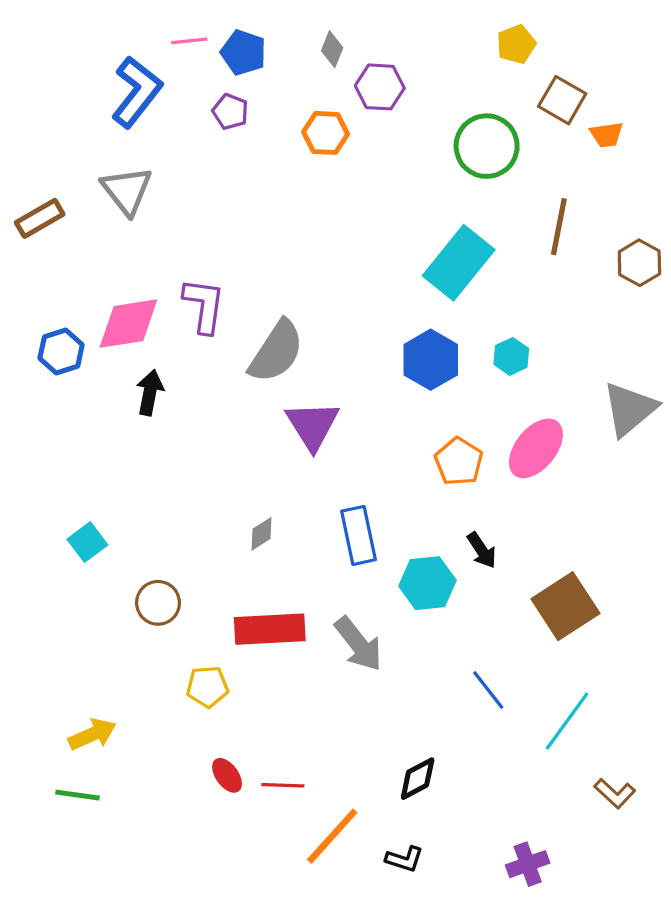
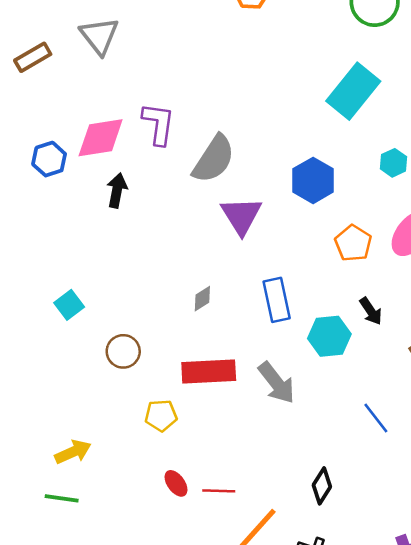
blue hexagon: (431, 360) -> (313, 180), moved
black diamond: (418, 779) -> (322, 486), turned -30

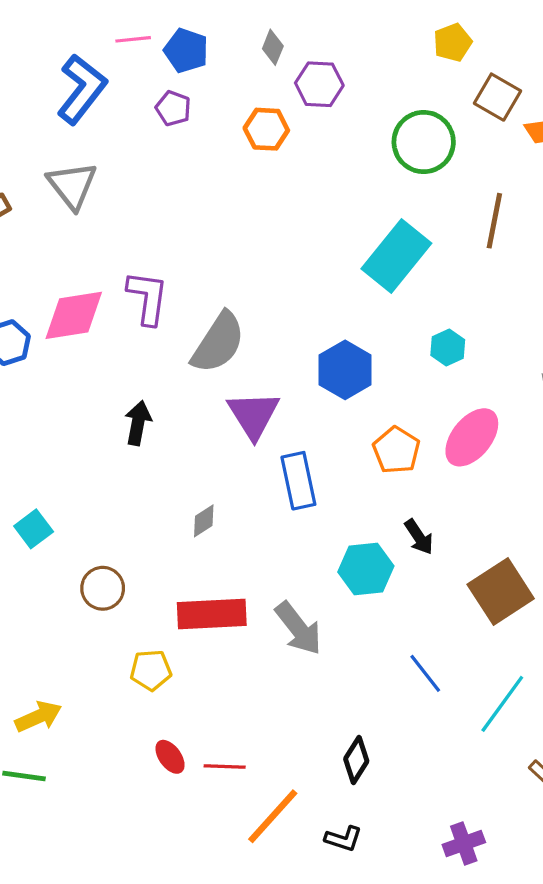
black arrow: (117, 190) -> (138, 423), moved
blue rectangle: (277, 300) -> (298, 481), moved

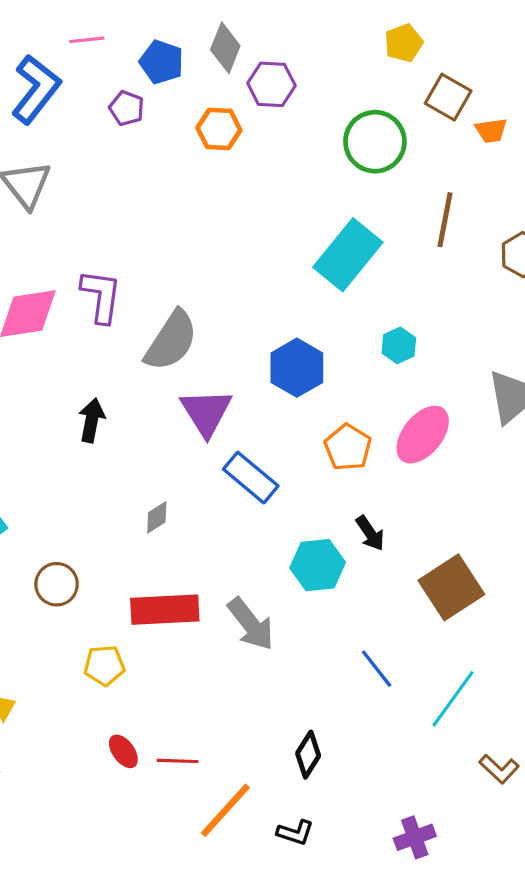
gray diamond: (273, 47) -> (225, 48), size x1.4
blue pentagon: (186, 51) -> (162, 62), moved
blue rectangle: (298, 481) -> (251, 478), turned -38

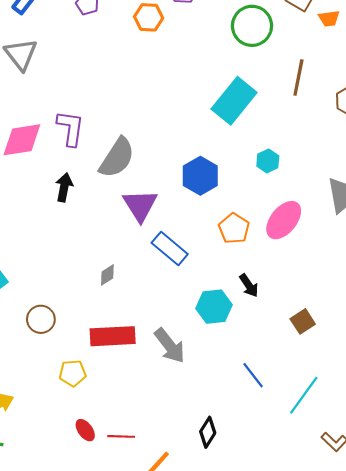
black arrow: (92, 420) -> (64, 187), moved
brown square: (451, 587) -> (303, 321), size x0.6

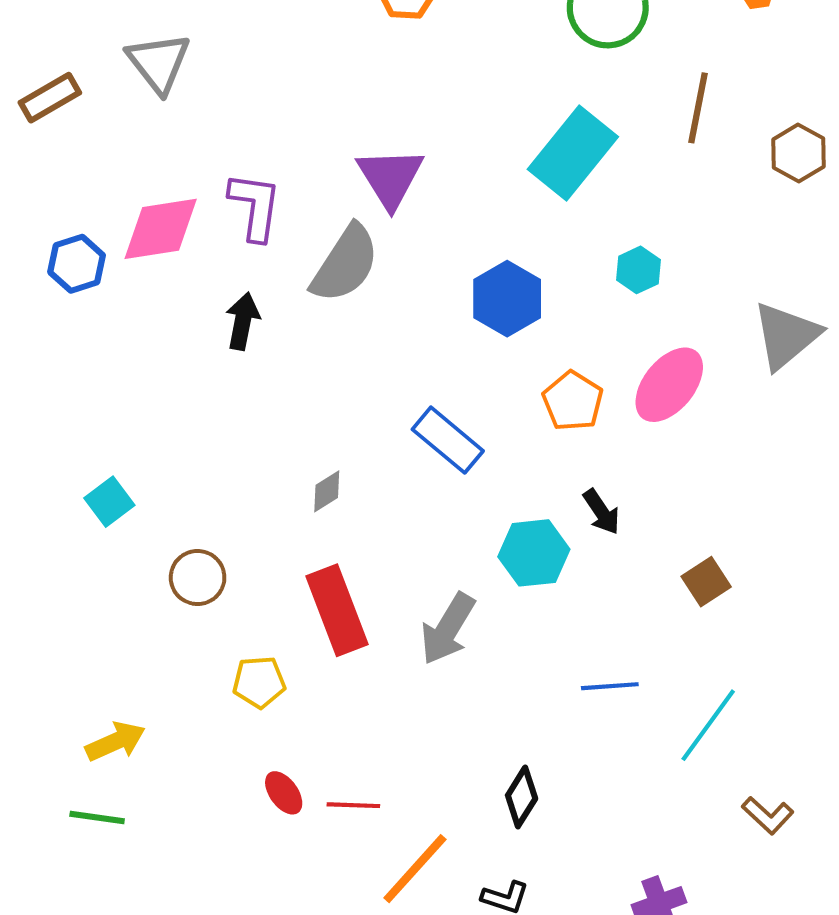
purple triangle: (140, 205) -> (390, 178), moved
red rectangle: (113, 336) -> (337, 610), turned 72
gray arrow: (170, 346) -> (448, 629), turned 69
blue line: (253, 375) -> (610, 686), turned -56

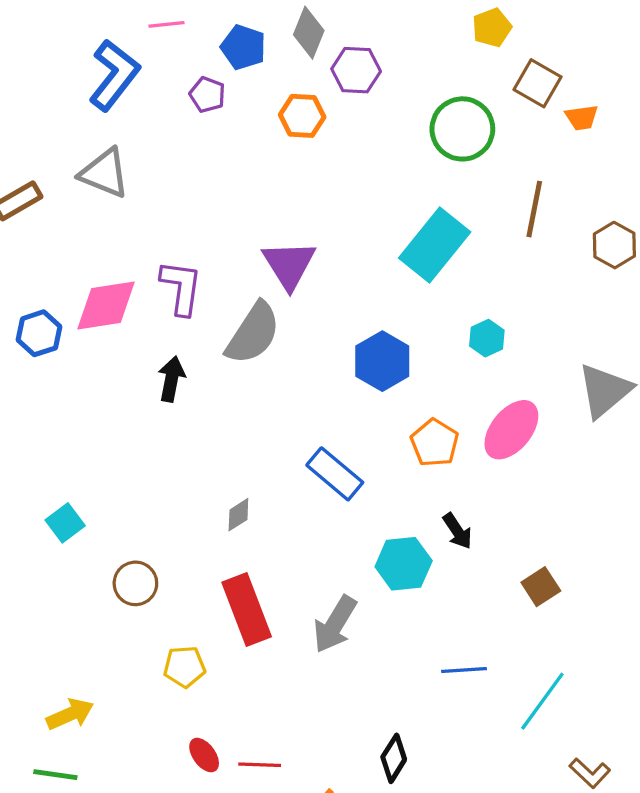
gray triangle: (159, 63) -> (104, 173), turned -30

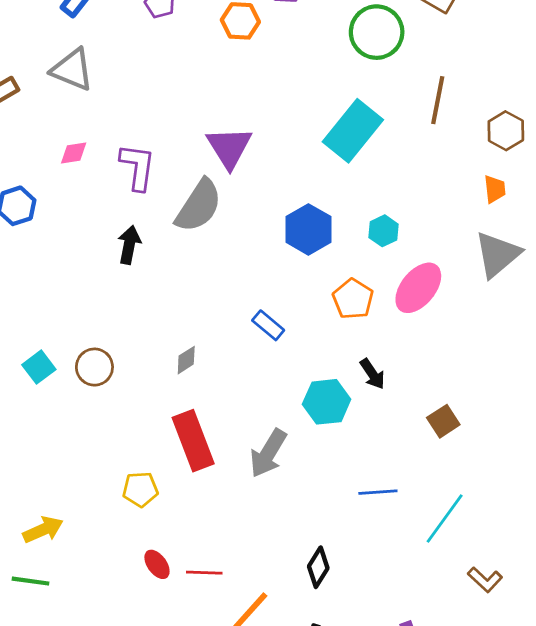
orange trapezoid: (582, 118) -> (495, 189), moved, turned -88
pink diamond: (106, 306) -> (74, 153), moved, size x0.5
cyan hexagon: (487, 338) -> (384, 231), moved
blue rectangle: (335, 474) -> (268, 325), size x0.7
brown circle: (135, 583) -> (94, 367), moved

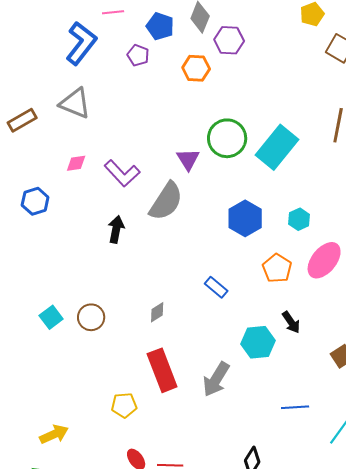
green circle: (377, 32) -> (227, 138), moved
purple triangle: (229, 147) -> (188, 159), size x0.7
purple L-shape: (138, 167) -> (122, 173), turned 129

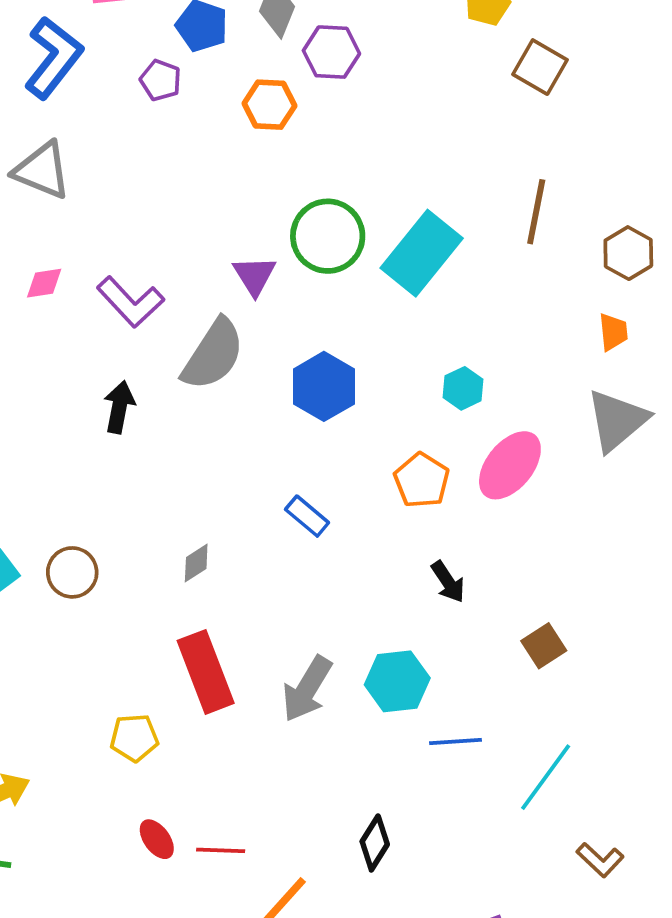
blue hexagon: (245, 218) -> (324, 386), moved
cyan hexagon: (258, 342) -> (397, 681), moved

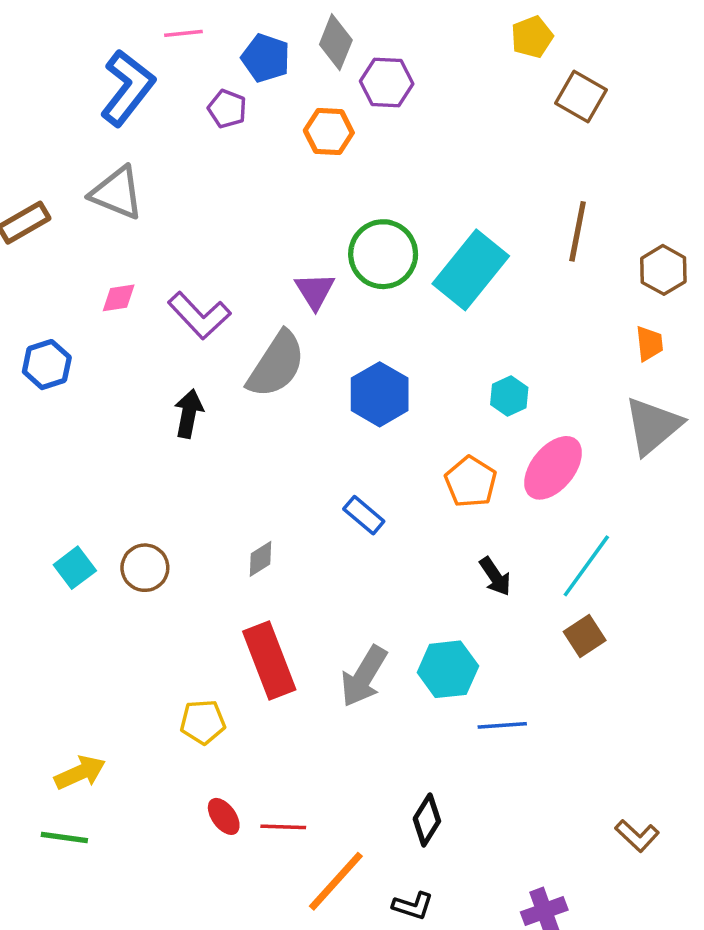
cyan line: (546, 777) -> (586, 566), moved

